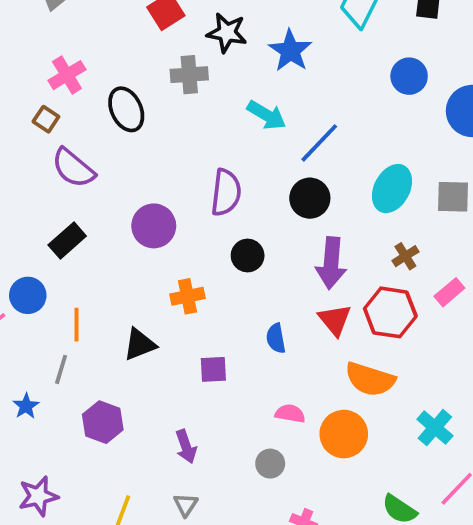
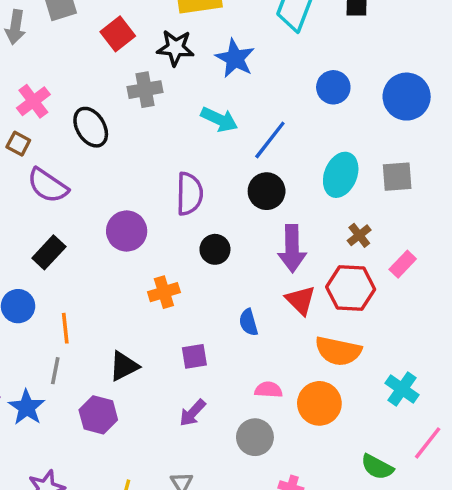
blue circle: (409, 76) -> (333, 87), moved
black triangle: (140, 344) -> (124, 366), moved
blue star: (26, 406) -> (27, 407), size x1.5
purple arrow: (186, 447) -> (192, 413), moved, turned 68
gray circle: (270, 464) -> (255, 437), size x1.4

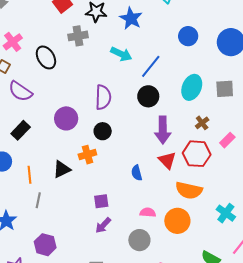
black circle: (215, 249) -> (103, 131), moved
purple square: (194, 356) -> (101, 201), moved
black triangle: (124, 366) -> (62, 169), moved
gray line: (55, 371) -> (38, 200), moved
purple hexagon: (98, 415) -> (45, 245), moved

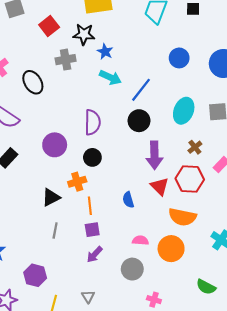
blue star: (131, 18) -> (105, 52), moved, size x0.7
orange line: (29, 175) -> (90, 206), moved
gray line: (38, 200) -> (55, 231), moved

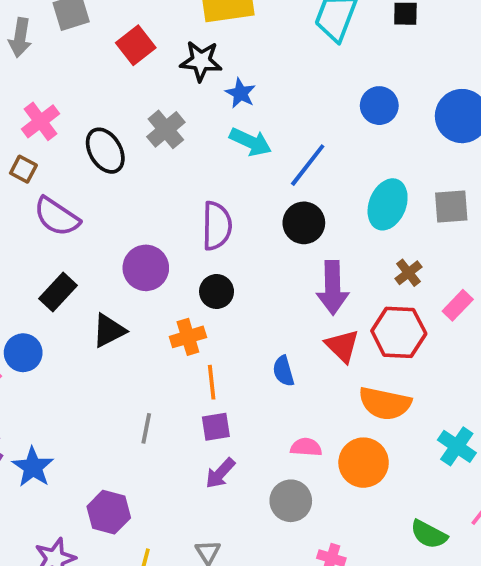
gray cross: (66, 60) -> (166, 129), moved, turned -30
black triangle: (51, 197) -> (109, 330), moved

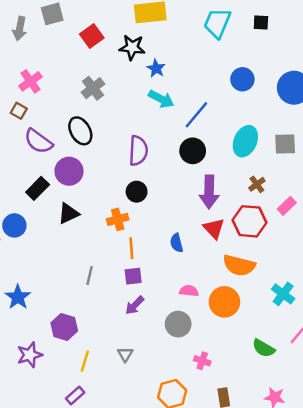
gray cross: (166, 129) -> (93, 88), moved
black ellipse: (105, 151) -> (80, 131), moved
purple circle: (146, 268) -> (69, 171), moved

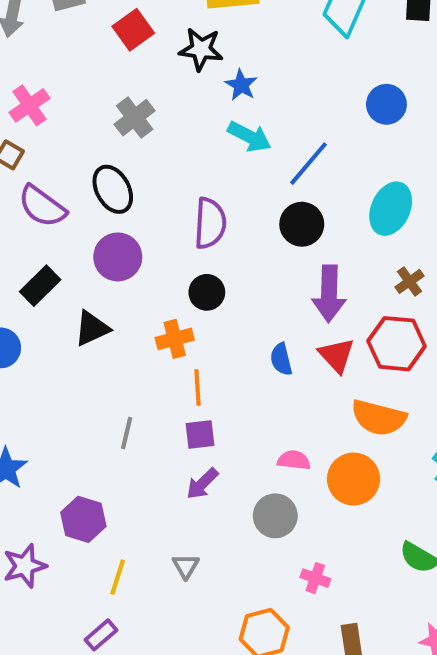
purple circle: (69, 171) -> (118, 257), moved
blue semicircle: (177, 243) -> (281, 359), moved

